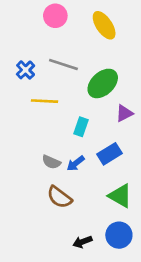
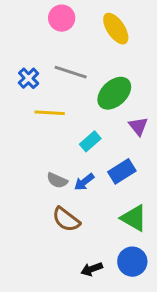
purple triangle: (124, 113) -> (138, 126), turned -42
cyan rectangle: (81, 127) -> (90, 141), turned 30

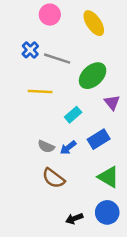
blue cross: (29, 78) -> (30, 50), moved

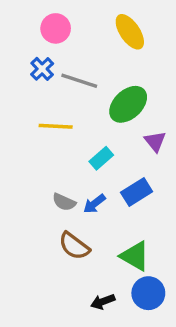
pink circle: (50, 15) -> (56, 28), moved
green triangle: (108, 177) -> (135, 256), moved

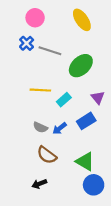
yellow line: (56, 126) -> (40, 90), moved
purple triangle: (155, 141) -> (98, 98), moved
black arrow: (103, 302) -> (39, 184), moved

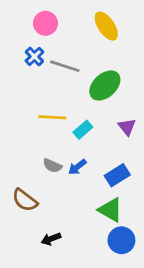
blue rectangle: (86, 121) -> (117, 175), moved
brown semicircle: (47, 155) -> (25, 200), moved

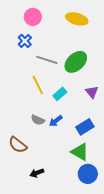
yellow ellipse: (106, 26) -> (77, 19), turned -40
gray line: (65, 66) -> (47, 60), moved
yellow line: (52, 117) -> (38, 85), turned 60

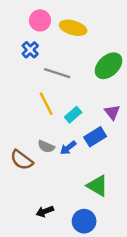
yellow ellipse: (77, 19) -> (73, 28), moved
green ellipse: (76, 62) -> (109, 66), moved
blue rectangle: (85, 127) -> (95, 137), moved
brown semicircle: (18, 145) -> (22, 160), moved
blue circle: (88, 174) -> (84, 221), moved

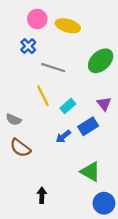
gray semicircle: (46, 147) -> (14, 120), moved
black arrow: (45, 211) -> (42, 195), turned 112
blue circle: (84, 221) -> (104, 203), moved

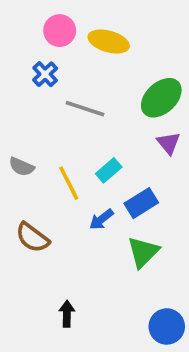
yellow line: (43, 96) -> (69, 183), moved
purple triangle: (104, 104) -> (169, 143), moved
gray semicircle: (14, 120) -> (22, 167), moved
green triangle: (90, 172) -> (143, 252), moved, turned 45

